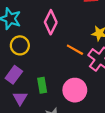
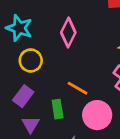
orange line: (75, 50) -> (78, 88), moved

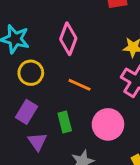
orange line: (78, 88) -> (80, 85), moved

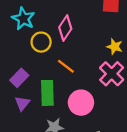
yellow circle: (31, 73) -> (41, 42), moved
green rectangle: (65, 122) -> (47, 93), size x1.5

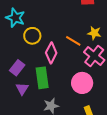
pink diamond: (65, 28) -> (51, 53), moved
orange line: (66, 66) -> (73, 41), moved
pink circle: (81, 103) -> (82, 83), moved

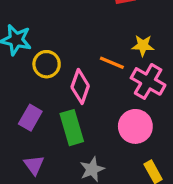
purple triangle: (22, 89) -> (34, 165), moved

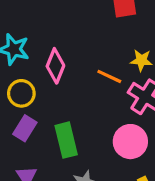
yellow circle: (47, 64) -> (21, 93), moved
pink diamond: (80, 86) -> (55, 66), moved

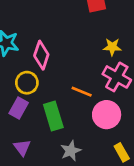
orange line: (109, 76) -> (82, 92), moved
yellow circle: (21, 93) -> (27, 83), moved

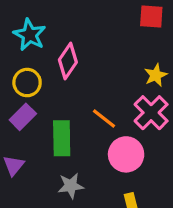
yellow star: (112, 47) -> (156, 75), turned 30
yellow circle: (27, 83) -> (27, 83), moved

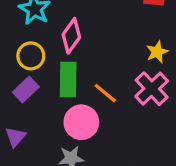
green rectangle: (62, 138) -> (68, 79), moved
pink circle: (126, 154) -> (81, 122), moved

